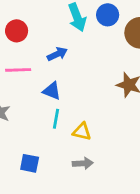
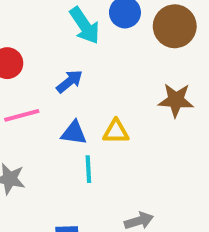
yellow triangle: (82, 132) -> (116, 132), moved

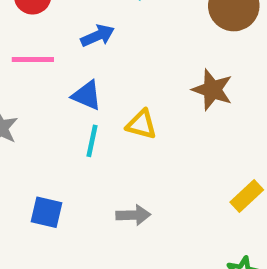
yellow triangle: (116, 132) -> (141, 124), moved

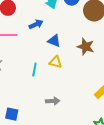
blue triangle: (87, 95) -> (54, 41), moved
blue square: (47, 212) -> (12, 114), moved

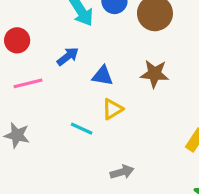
yellow triangle: (56, 62) -> (112, 109), turned -32
cyan line: (34, 70) -> (82, 129), turned -64

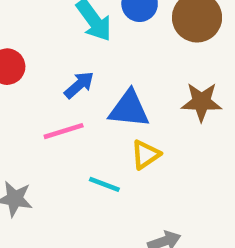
blue triangle: (102, 76) -> (129, 109), size x1.4
pink line: (28, 83) -> (64, 131), moved

